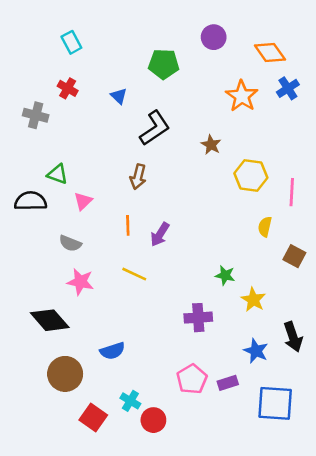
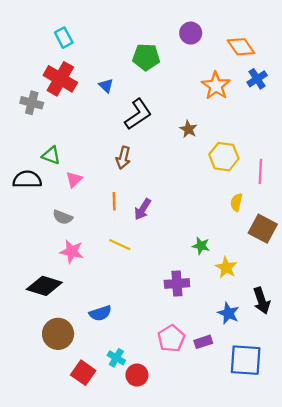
red cross: (68, 88) -> (60, 79), size x1.8
brown square: (294, 256) -> (263, 229), size x1.4
black diamond: (50, 320) -> (44, 286), turned -32

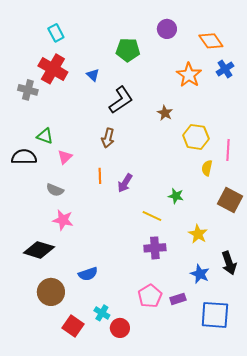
yellow semicircle: (236, 202) -> (207, 168), moved
yellow line: (120, 245) -> (152, 216), moved
green star: (201, 246) -> (176, 196), moved

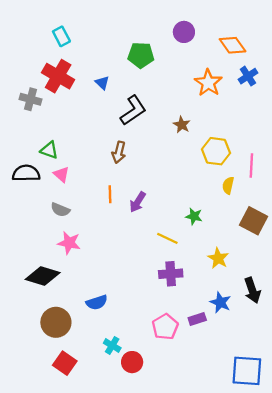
pink triangle: (65, 157) -> (61, 174), moved, turned -35
purple rectangle: (178, 299) -> (197, 319), moved
blue square: (215, 315) -> (247, 371), moved
red square: (73, 326) -> (65, 363), moved

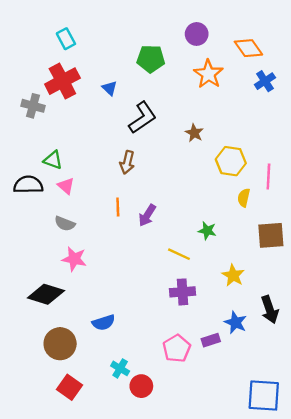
red cross: (58, 76) -> (62, 81), turned 32
orange star: (208, 83) -> (208, 74), moved
brown square: (254, 221) -> (271, 235), turned -32

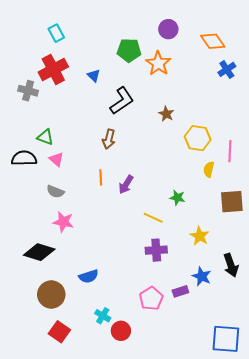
orange star: (208, 74) -> (158, 63), moved

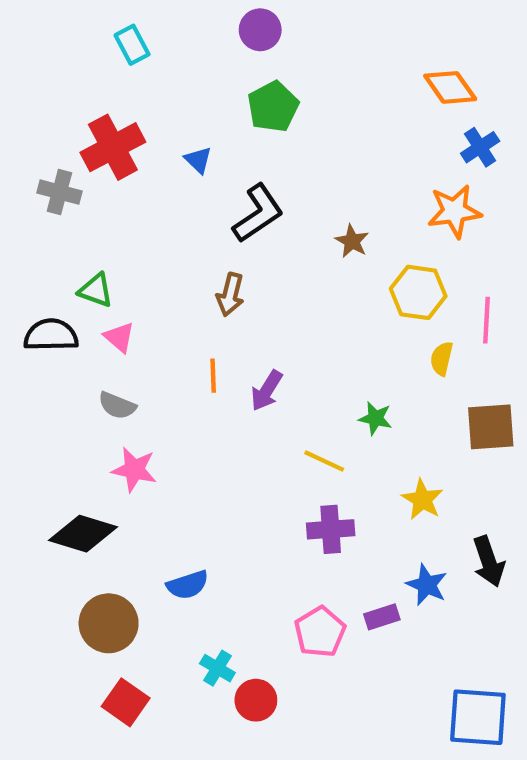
purple circle: (168, 29) -> (260, 30), moved
cyan rectangle: (56, 33) -> (132, 45), moved
green pentagon: (129, 50) -> (273, 107), turned -30
orange star: (158, 63) -> (454, 211), moved, turned 30

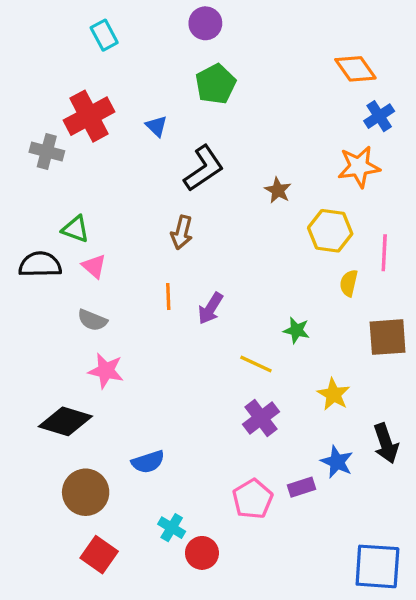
purple cross: (331, 529) -> (261, 418), turned -33

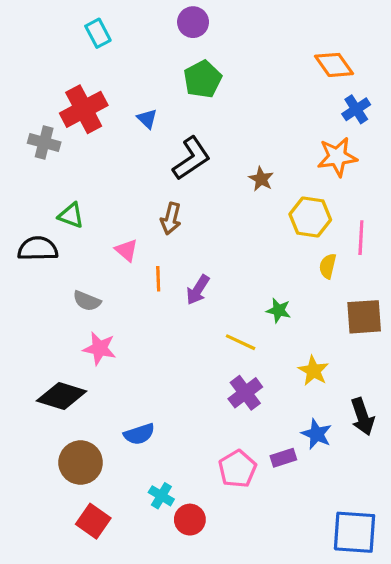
pink triangle: (94, 266) -> (126, 250), moved

